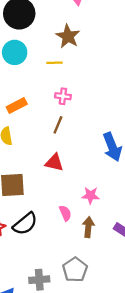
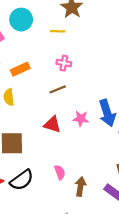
brown line: (58, 125) -> (58, 89), turned 42
pink star: (91, 195) -> (81, 119), moved

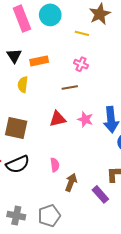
red triangle: (52, 124) -> (58, 119), turned -42

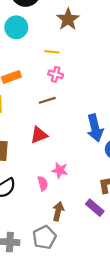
yellow line: (82, 33) -> (52, 52), moved
pink star: (85, 119) -> (60, 170), moved
brown arrow: (71, 182) -> (58, 211), moved

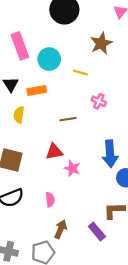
cyan circle: (16, 27) -> (49, 59), moved
pink cross: (56, 74) -> (99, 101), moved
pink star: (60, 170) -> (72, 168), moved

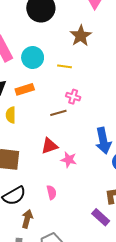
pink cross: (99, 101) -> (73, 97), moved
brown arrow: (61, 229) -> (27, 219), moved

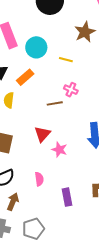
orange rectangle: (25, 89) -> (25, 77), turned -30
red triangle: (49, 146) -> (42, 134), turned -36
purple rectangle: (101, 217) -> (67, 197), moved, turned 30

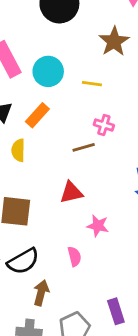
red triangle: (42, 134) -> (71, 193), turned 42
pink star: (59, 150) -> (98, 226), moved
purple rectangle: (67, 197) -> (116, 311), moved

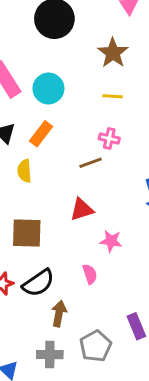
yellow line: (92, 84) -> (113, 96), moved

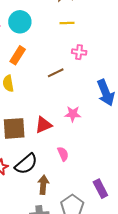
pink cross: (109, 138) -> (79, 52), moved
red triangle: (82, 209) -> (44, 125), moved
pink star: (111, 241) -> (73, 114), moved

